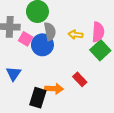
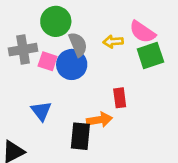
pink semicircle: (98, 32) -> (142, 32), turned 132
green square: (100, 50) -> (150, 56), turned 36
red rectangle: (80, 79) -> (120, 98), moved, turned 48

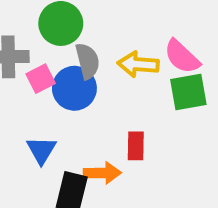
yellow arrow: (113, 42) -> (138, 64), size x1.4
pink square: (48, 61) -> (41, 79), turned 36
blue triangle: (41, 111) -> (41, 150), moved

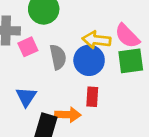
gray semicircle: (87, 61) -> (58, 57), moved
blue circle: (74, 88) -> (89, 60), moved

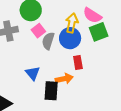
yellow arrow: (96, 40) -> (72, 23), turned 108
pink square: (28, 47) -> (38, 31), moved
gray semicircle: (58, 57) -> (48, 41), turned -138

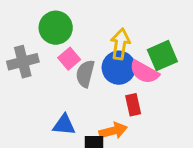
pink semicircle: (92, 15) -> (144, 72), moved
blue triangle: (33, 73) -> (64, 125), turned -42

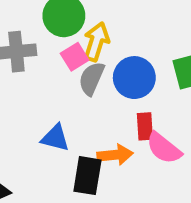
yellow arrow: (120, 44) -> (96, 42), moved
pink semicircle: (144, 72) -> (164, 148), moved

